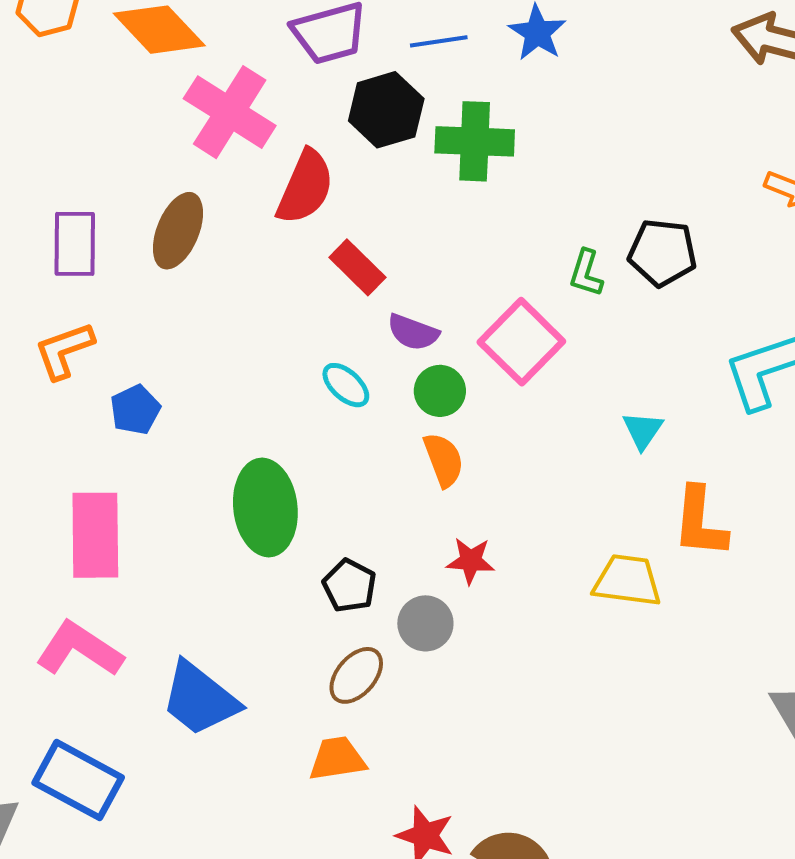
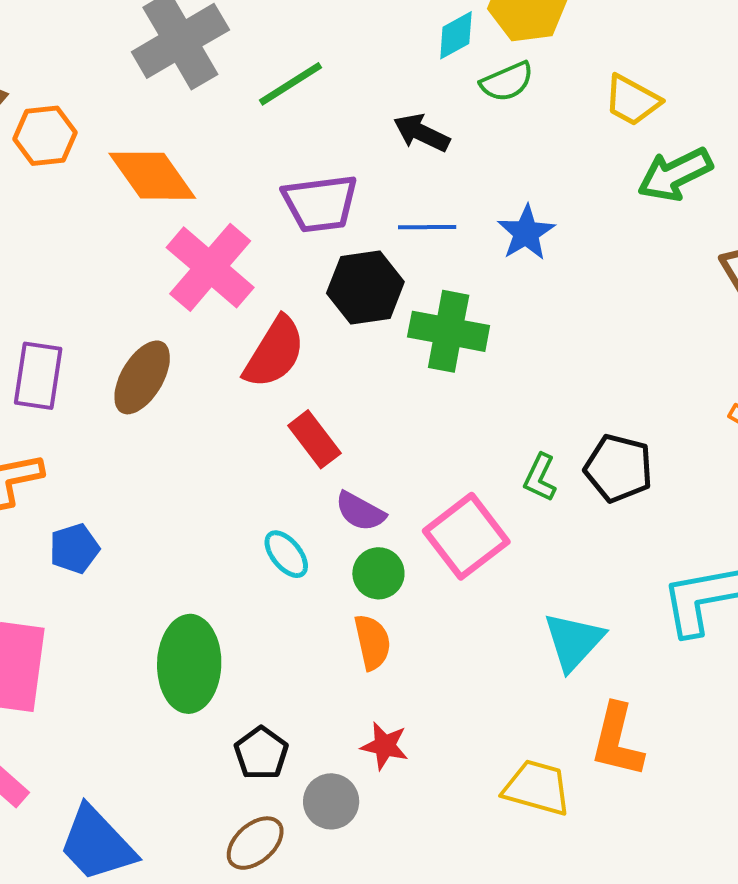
cyan triangle: (643, 430) -> (574, 641), size x1.5

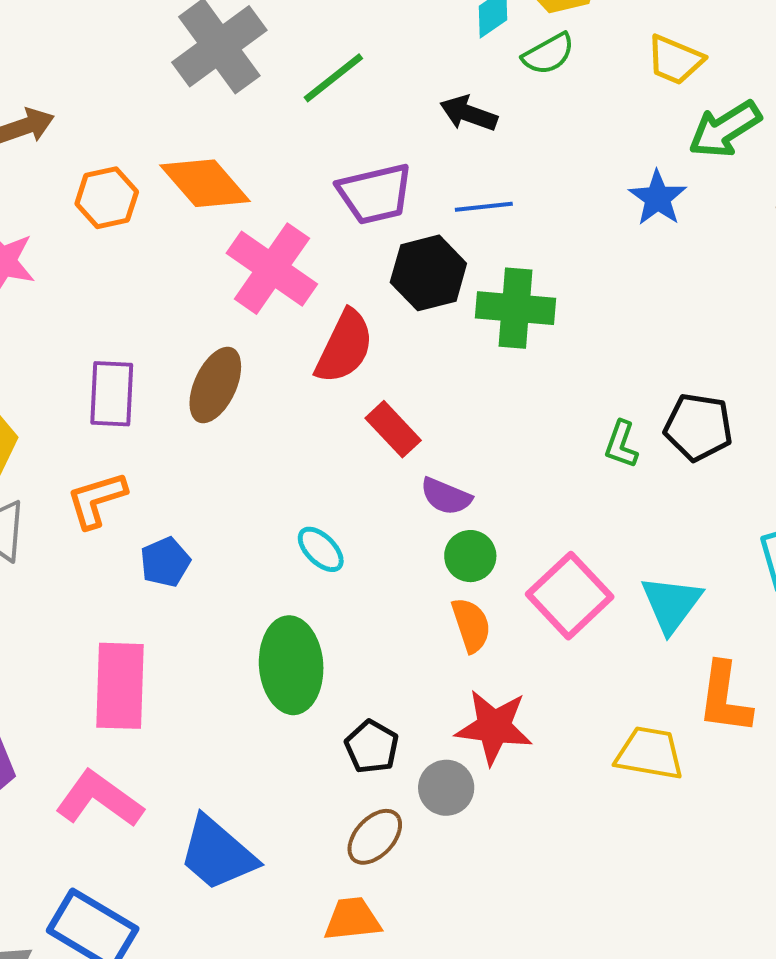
orange hexagon: (45, 136) -> (107, 198), moved
blue star: (526, 233) -> (658, 198), moved
pink square: (466, 536) -> (570, 596), moved
cyan ellipse: (286, 554) -> (321, 549), moved
red star: (385, 746) -> (494, 727), size x1.6

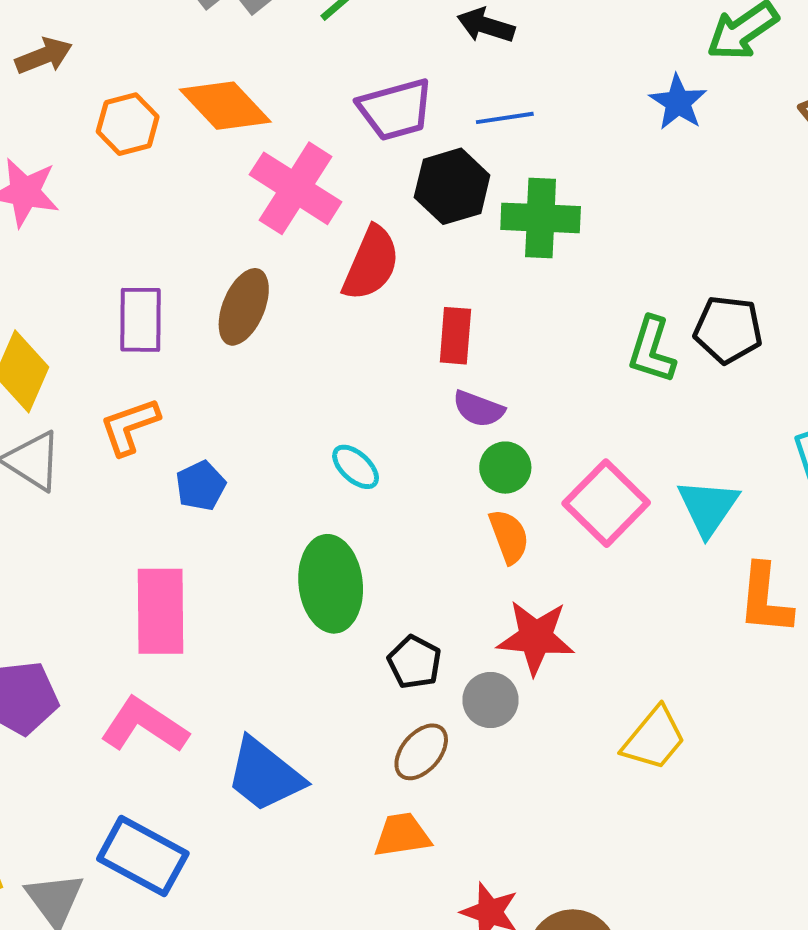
red rectangle: (393, 429) -> (455, 336), moved, turned 50
green L-shape: (621, 444) -> (652, 350), size x1.4
yellow trapezoid: (650, 753) -> (654, 739), moved, turned 122

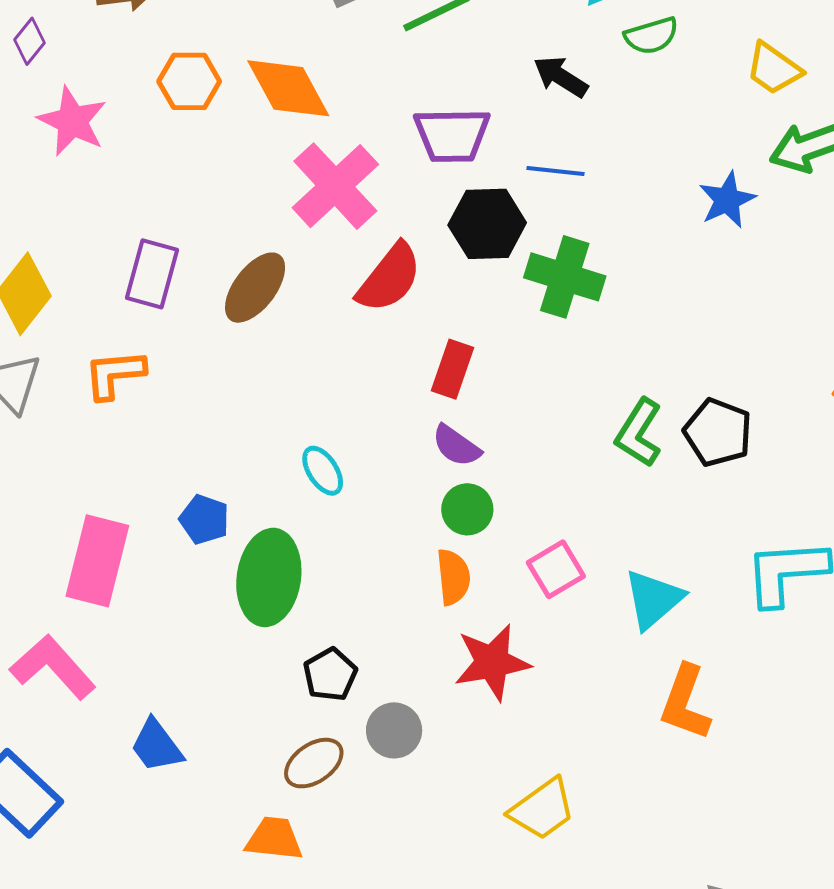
blue pentagon: (201, 486) -> (204, 519), moved, turned 30
pink square: (606, 503) -> (556, 569), size x0.7
red star: (536, 637) -> (492, 662), moved, turned -30
blue trapezoid: (265, 775) -> (157, 746), size x0.7

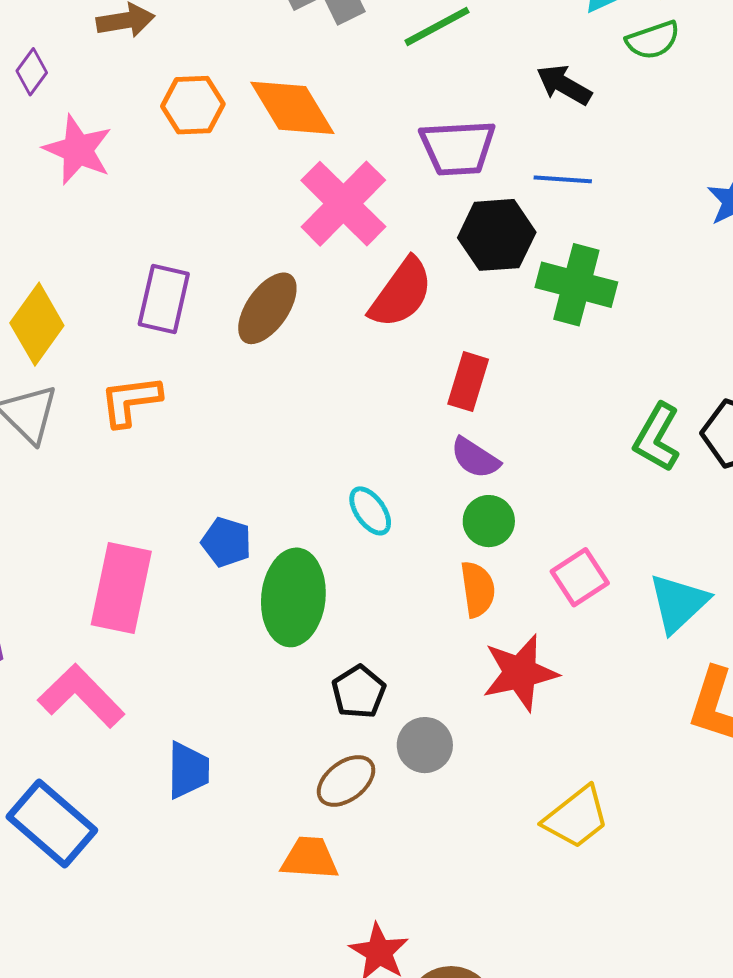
cyan ellipse: (323, 471) -> (370, 511), moved
blue trapezoid: (157, 746) -> (188, 770), turned -140

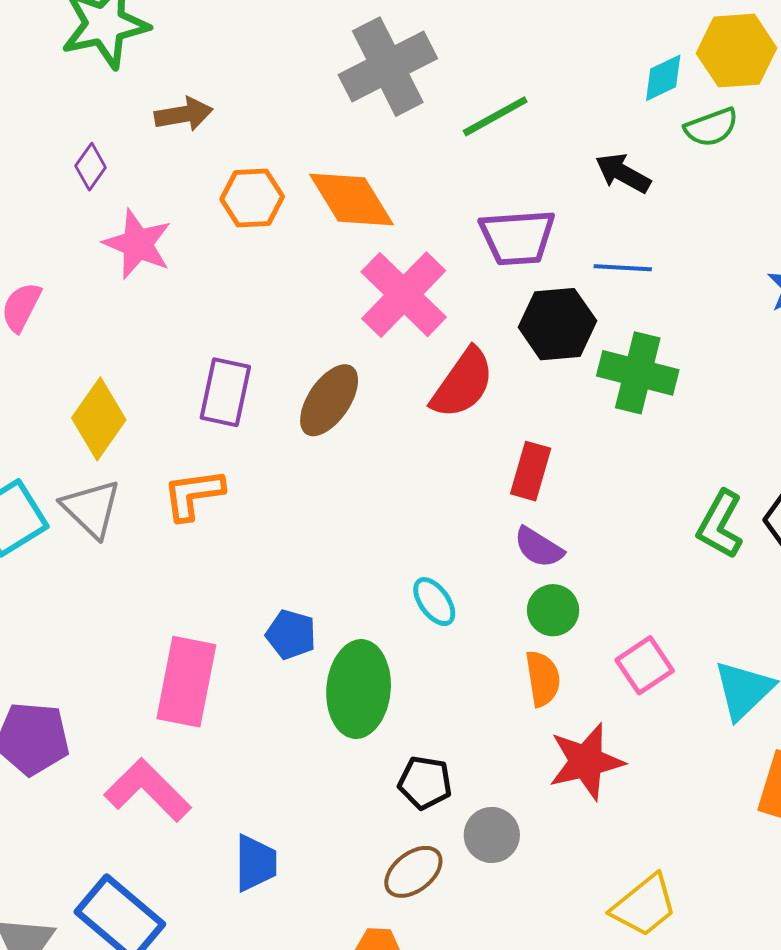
black pentagon: (359, 692) -> (425, 783), turned -30

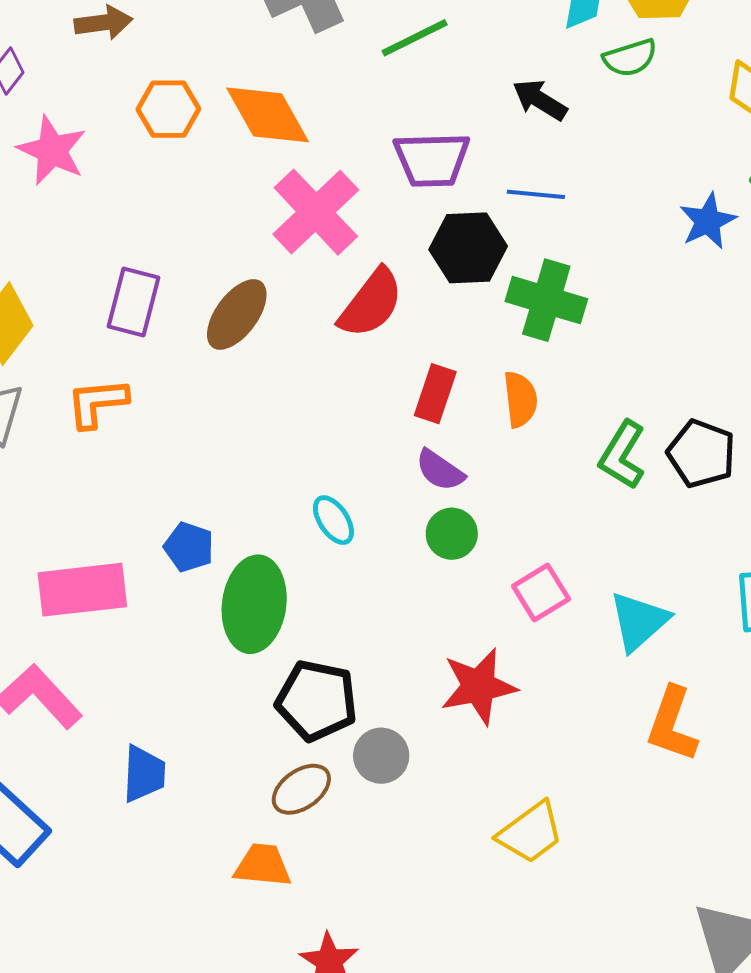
orange semicircle: (543, 679) -> (520, 399), moved
pink rectangle: (186, 682) -> (82, 590), turned 70
black pentagon: (425, 783) -> (317, 701), size x1.5

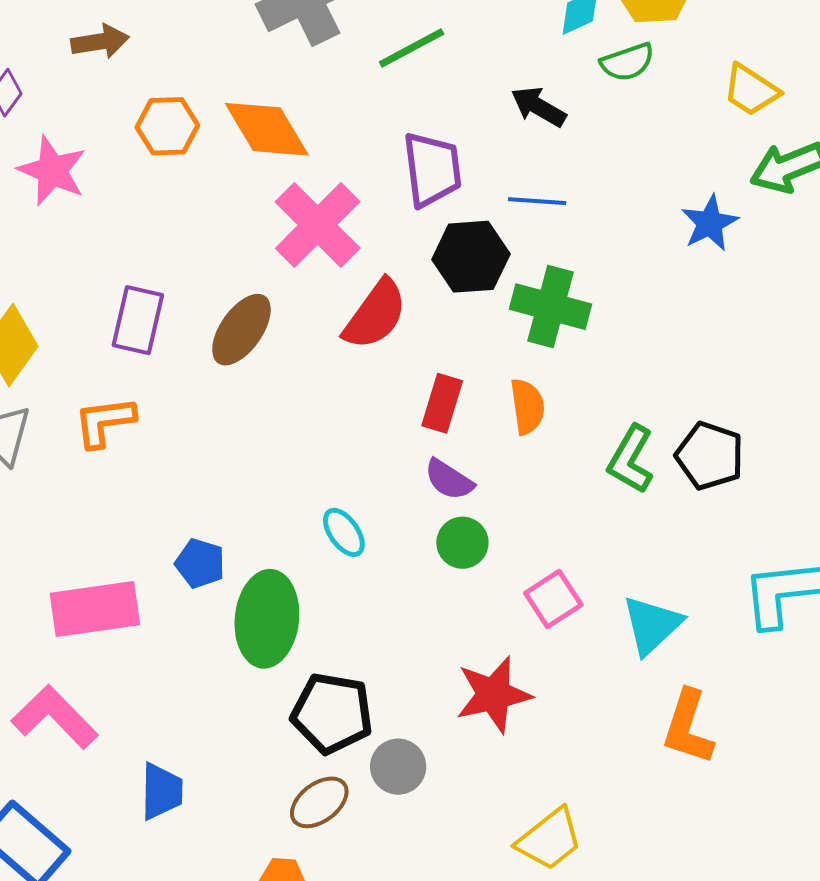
purple trapezoid: (432, 160) -> (432, 169), turned -94

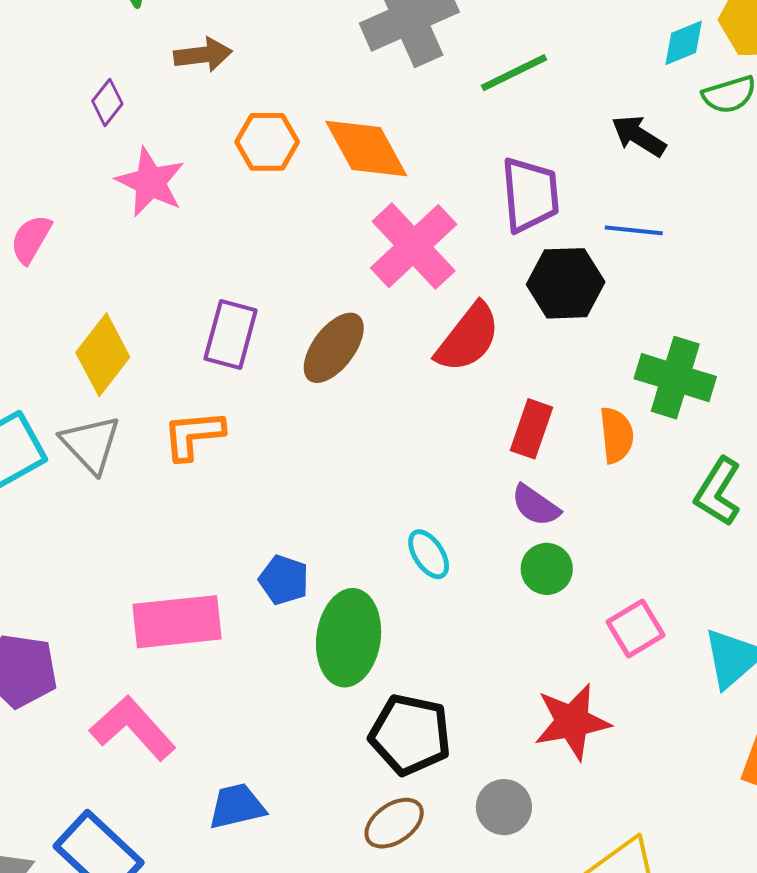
green cross: (550, 307) -> (675, 378), moved
gray circle: (398, 767) -> (504, 807), moved
blue trapezoid: (161, 791) -> (237, 806), turned -106

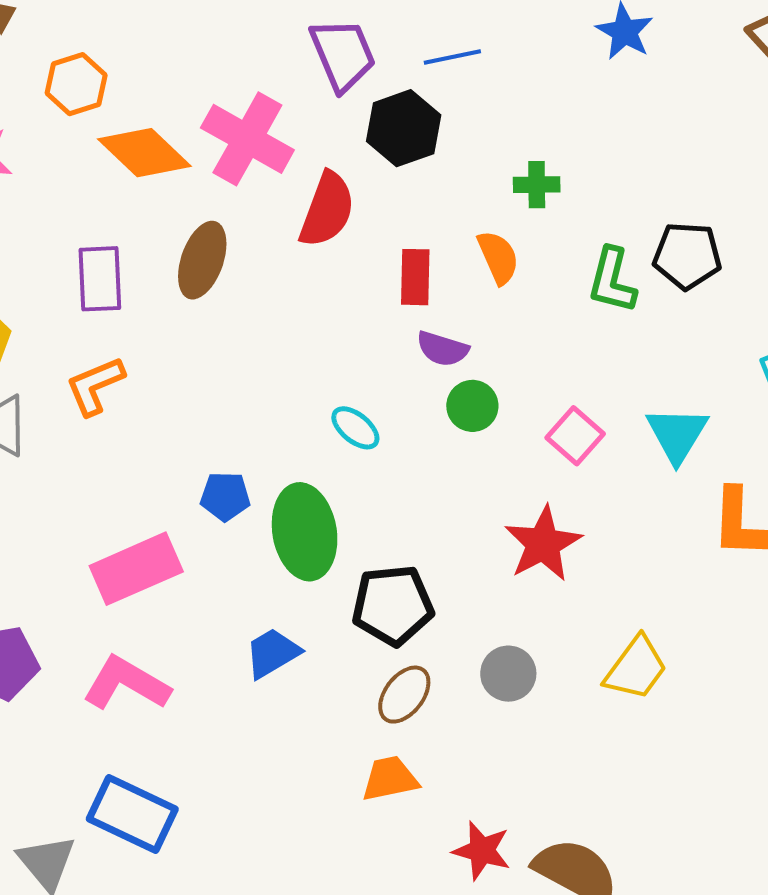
orange diamond: (366, 148) -> (144, 153), moved
green cross: (675, 378) -> (537, 185), size x0.6
blue trapezoid: (237, 806) -> (272, 653), moved
gray circle: (504, 807) -> (508, 674), moved

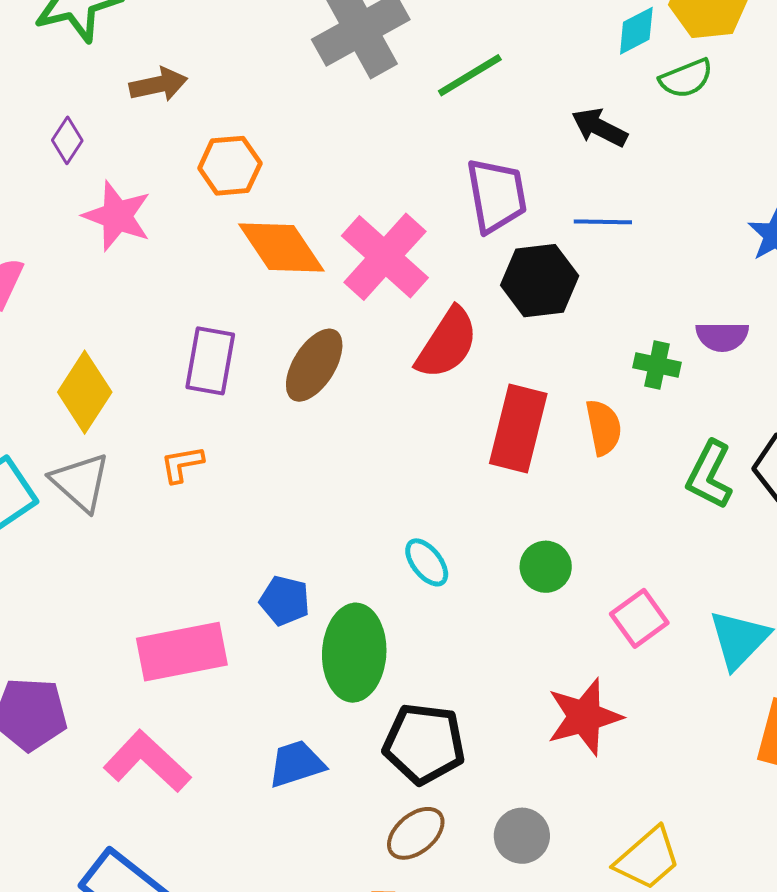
red rectangle: (415, 277) -> (518, 428), size x1.5
purple semicircle: (442, 349) -> (722, 336), moved, turned -30
orange L-shape: (95, 386) -> (182, 464), size x0.7

